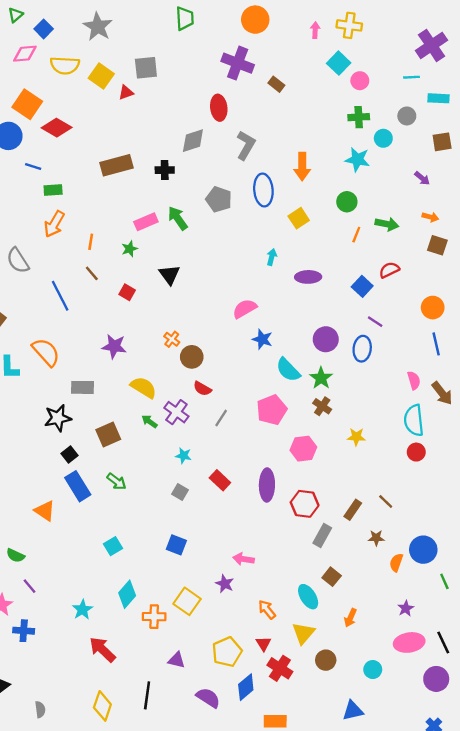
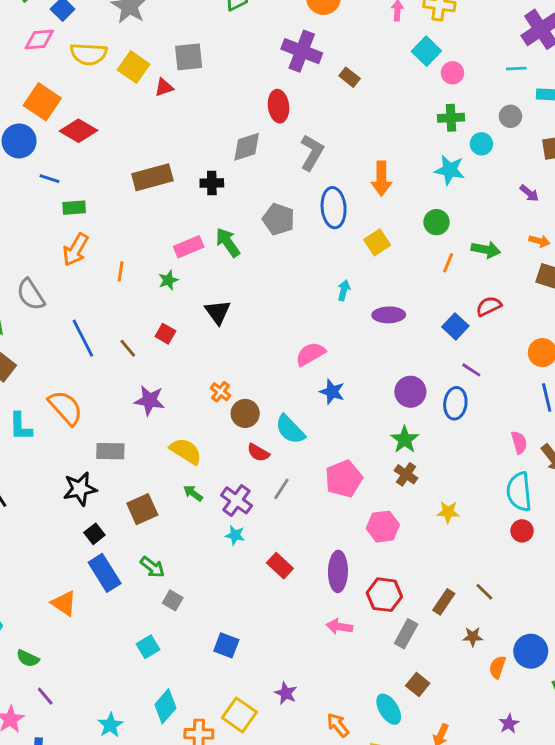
brown line: (92, 273) -> (128, 348), moved
cyan semicircle: (288, 370) -> (290, 429), moved
purple cross: (176, 412) -> (236, 500), moved
gray square: (180, 492) -> (173, 600), moved
pink arrow: (243, 559) -> (339, 627), moved

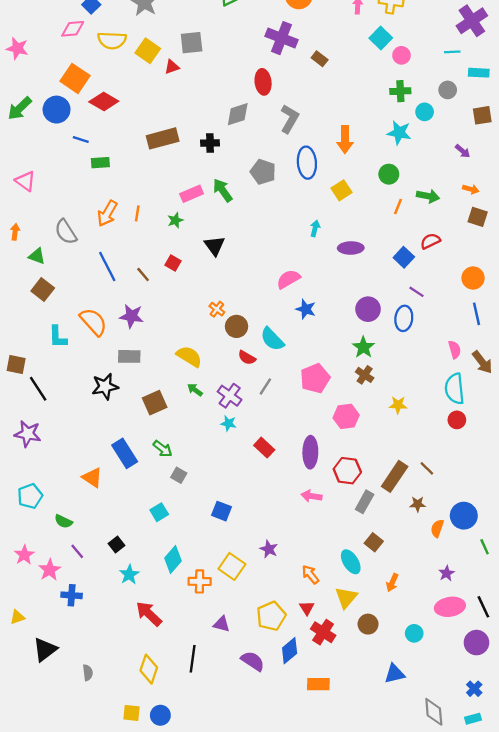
orange arrow: (76, 250) -> (107, 213), moved
purple star: (150, 400) -> (132, 316), moved
black square: (94, 534) -> (117, 545), moved
brown rectangle: (444, 602) -> (395, 476), size x1.5

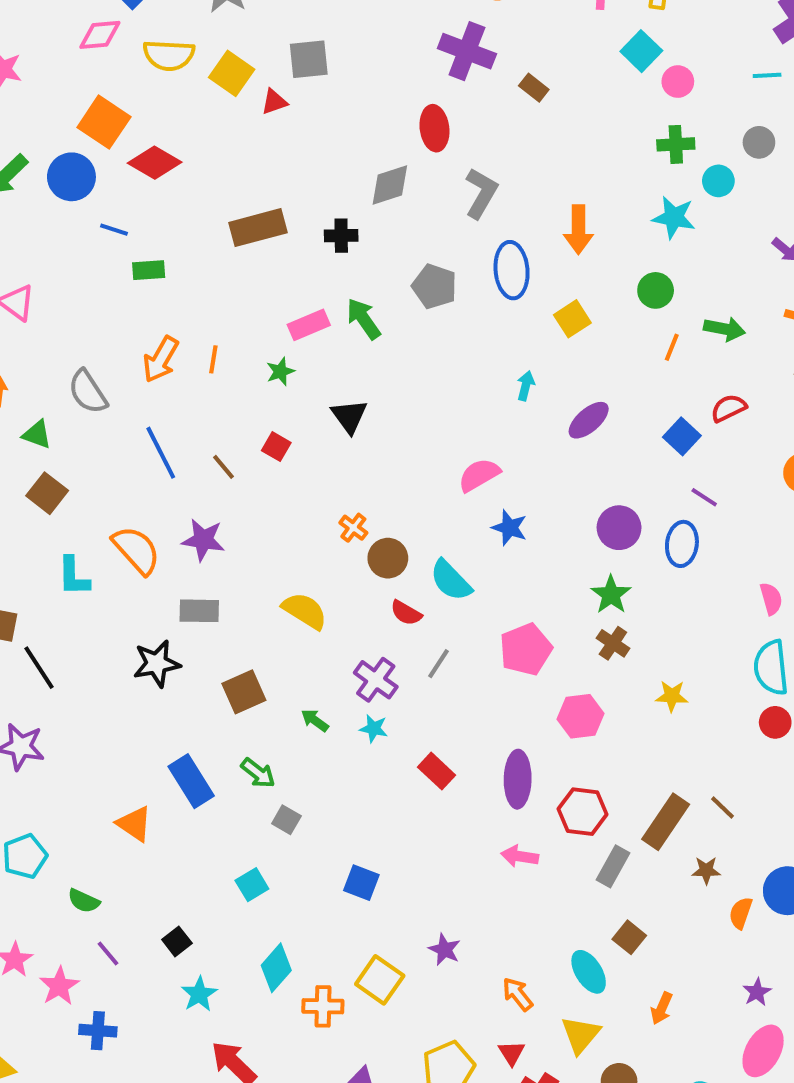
purple ellipse: (351, 248) -> (589, 420), turned -40
green arrow: (195, 390) -> (315, 720), moved
pink ellipse: (450, 607) -> (763, 1051), turned -52

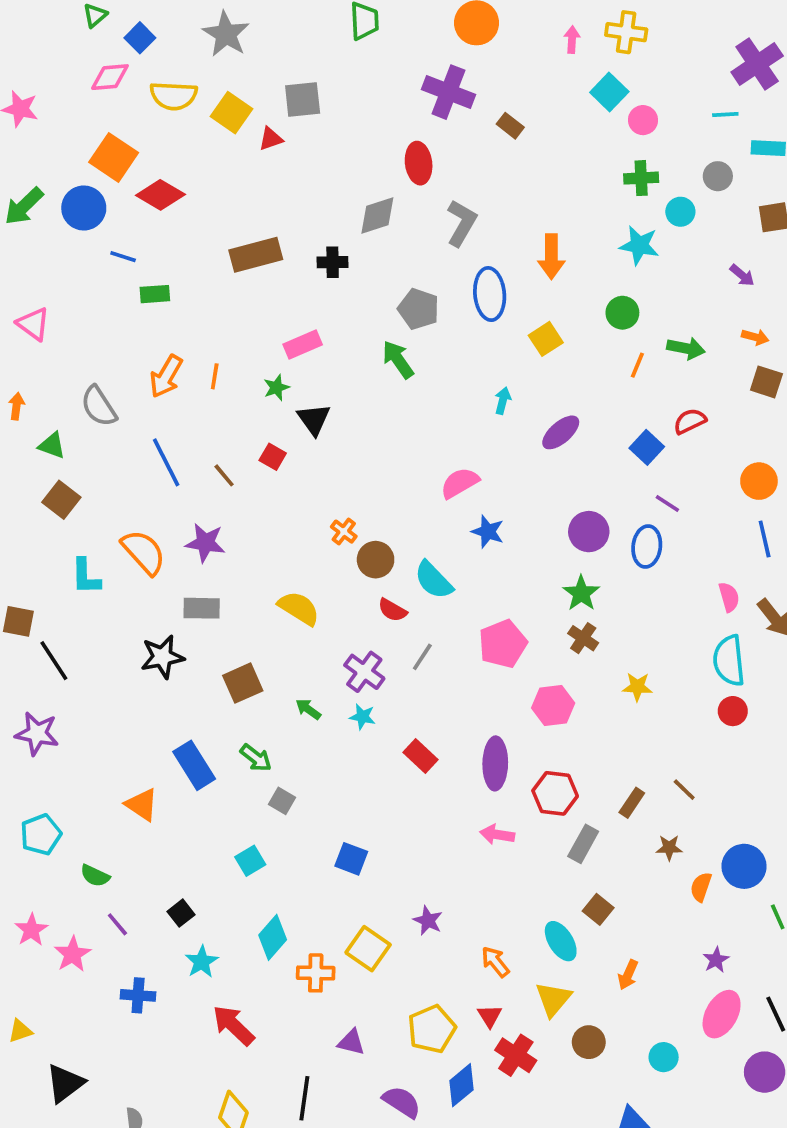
green arrow: (363, 319) -> (398, 359), moved
black triangle: (349, 416) -> (314, 419), moved
brown rectangle: (666, 822) -> (632, 803), size x0.6
blue cross: (98, 1031) -> (138, 995), moved

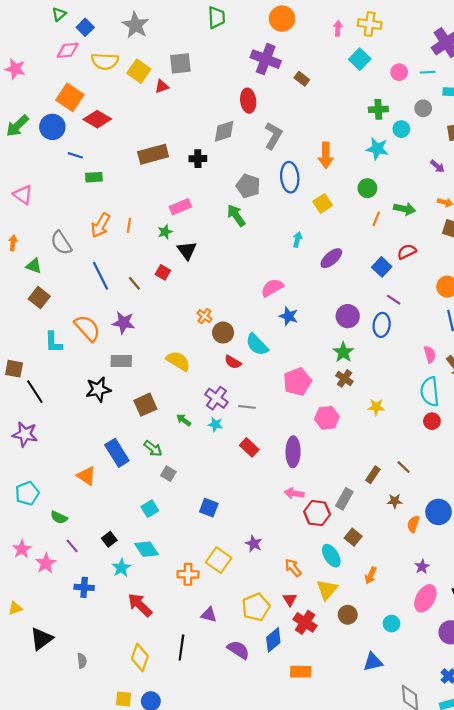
pink circle: (643, 120) -> (399, 72), moved
gray line: (422, 657) -> (247, 407), moved, turned 63
red hexagon: (555, 793) -> (317, 513), moved
cyan diamond: (273, 937) -> (146, 549), moved, turned -75

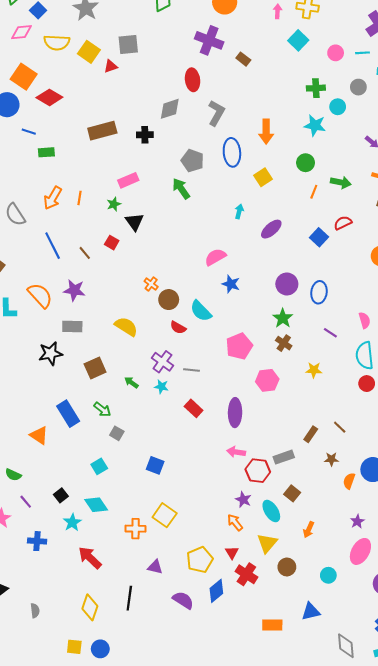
purple line: (394, 300) -> (330, 333), moved
gray rectangle: (344, 499) -> (284, 457), turned 42
purple star: (254, 544) -> (243, 500), moved
orange rectangle: (301, 672) -> (272, 625), moved

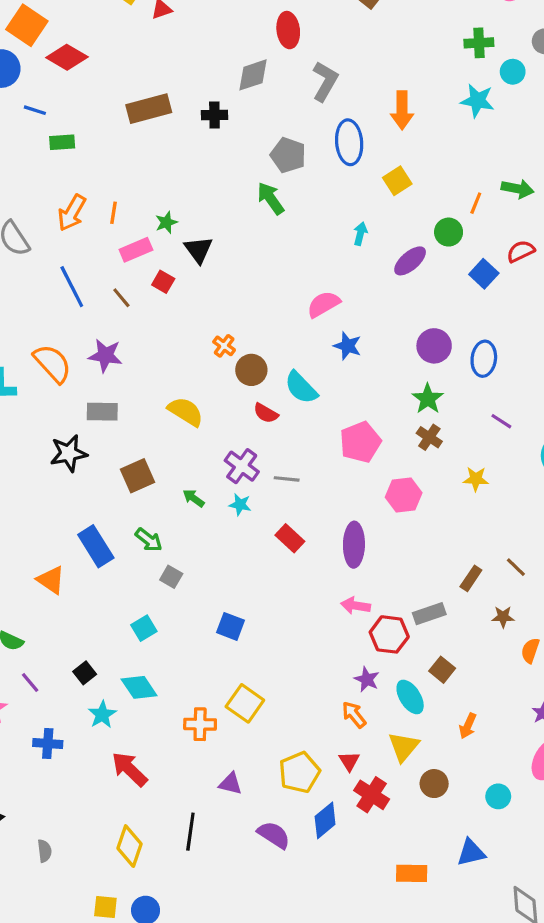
green circle: (306, 163) -> (449, 232), moved
pink rectangle: (128, 180) -> (136, 250), moved

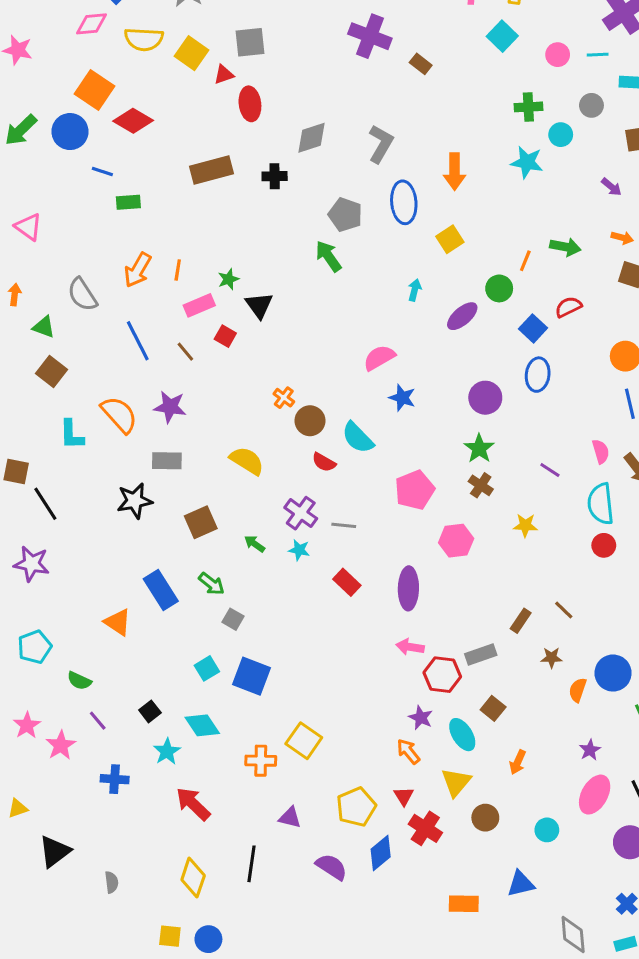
red ellipse: (288, 30) -> (250, 104), moved
blue ellipse: (484, 359) -> (538, 375), moved
blue square: (230, 626) -> (252, 676), moved, size x1.4

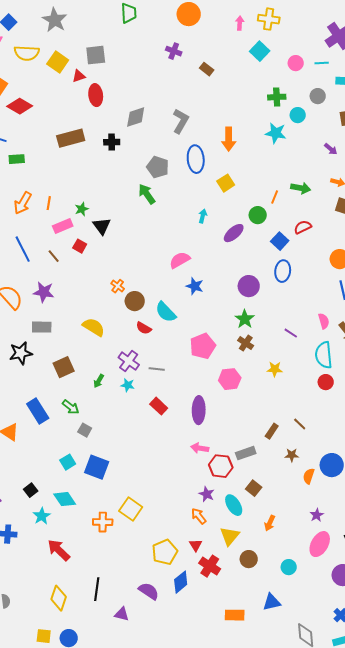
purple cross: (370, 36) -> (174, 51), size x0.6
green arrow: (255, 544) -> (99, 381), turned -96
purple triangle: (290, 818) -> (122, 614), moved

